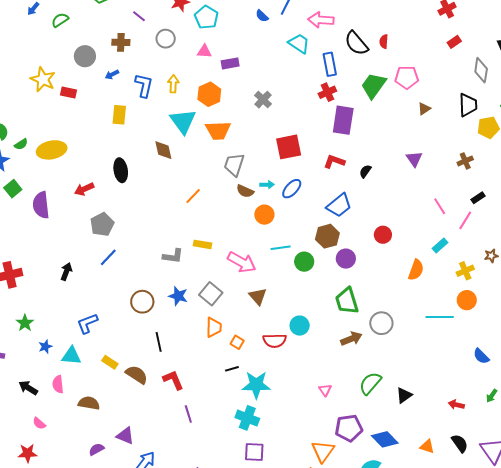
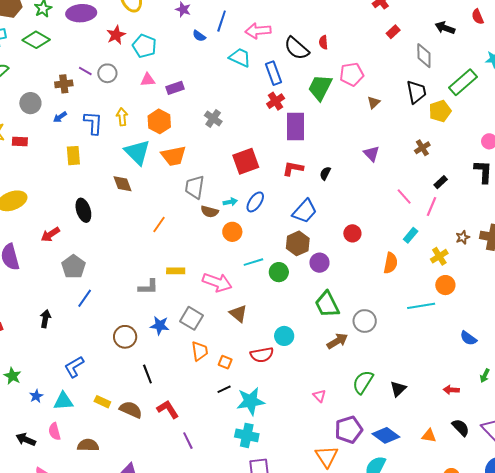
purple line: (139, 16) -> (85, 71), moved

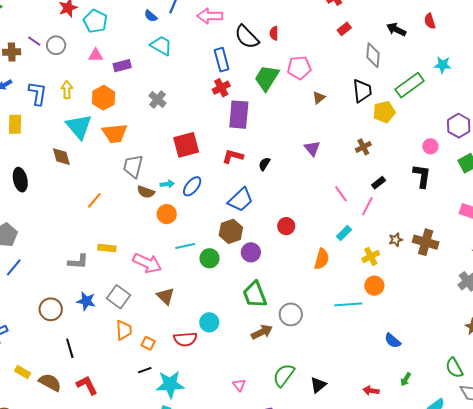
cyan trapezoid: (240, 57) -> (161, 46), moved

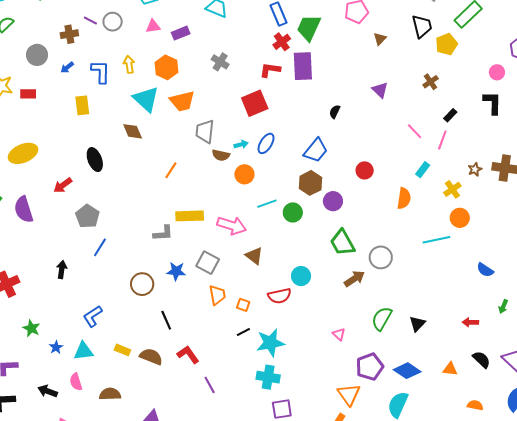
green trapezoid: (267, 78) -> (309, 28), moved
red L-shape: (233, 156) -> (270, 70), moved
yellow rectangle: (107, 248) -> (190, 216), size x1.5

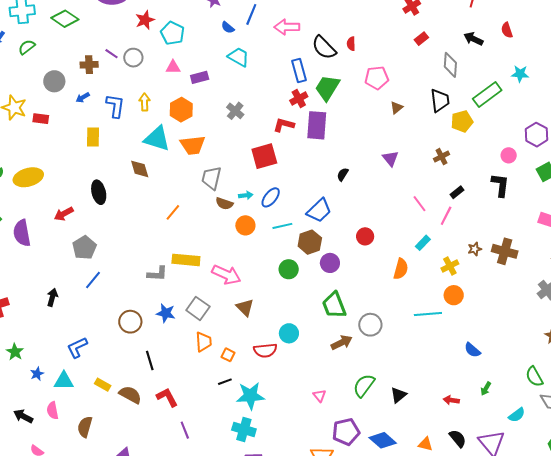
cyan triangle: (146, 99) -> (157, 139), turned -32
cyan line: (267, 204) -> (282, 226), moved
brown semicircle: (110, 394) -> (85, 427), turned -80

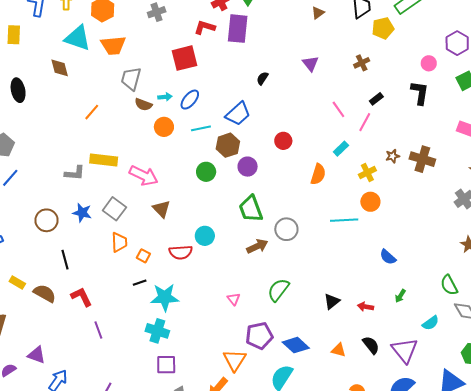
gray cross: (235, 111) -> (157, 12), turned 30
black triangle: (398, 395) -> (332, 301), moved

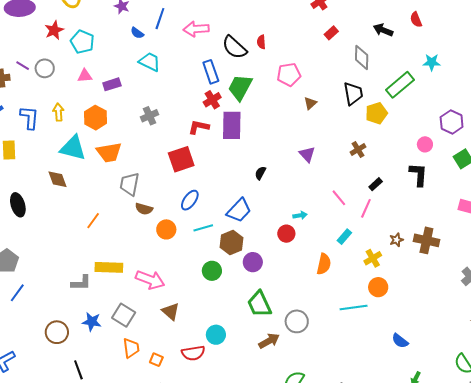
cyan arrow: (165, 97) -> (300, 215), moved

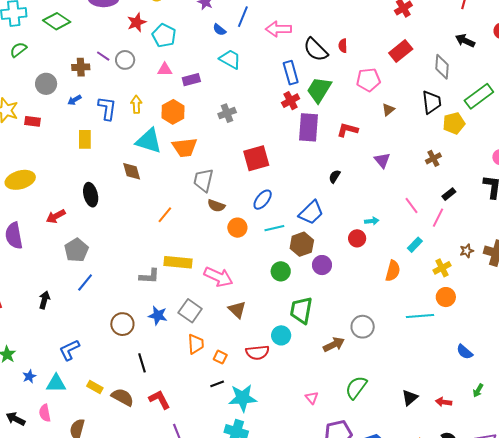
red rectangle: (331, 33) -> (401, 51), moved, size x1.6
red L-shape: (199, 127) -> (347, 130), moved
green trapezoid: (259, 304) -> (301, 310), moved, turned 32

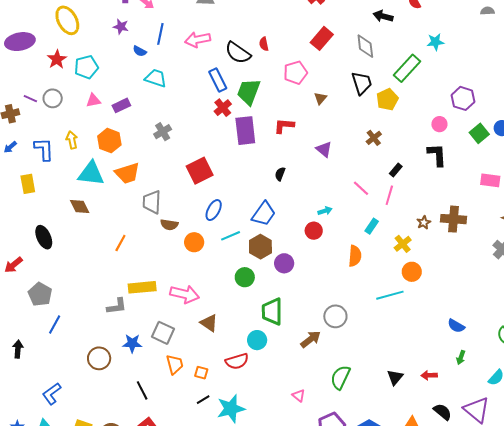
cyan pentagon: (164, 35) -> (86, 67), turned -30
blue semicircle: (465, 352) -> (456, 326), moved
black line: (142, 363) -> (142, 390), moved

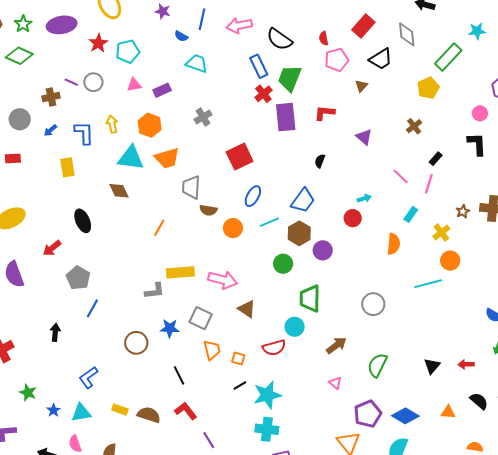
red semicircle: (264, 44) -> (324, 38), moved
black trapezoid: (362, 83) -> (381, 59), moved, turned 75
brown arrow: (311, 339) -> (336, 345), moved

